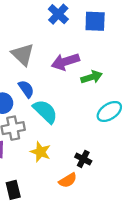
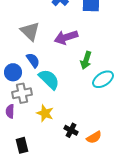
green arrow: (92, 77) -> (86, 60), moved, turned 126
black cross: (83, 159) -> (71, 130), moved
orange semicircle: (68, 180) -> (94, 137), moved

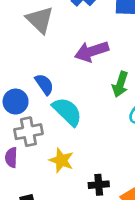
gray triangle: (30, 31) -> (40, 20), moved
black cross: (71, 130) -> (99, 185), turned -32

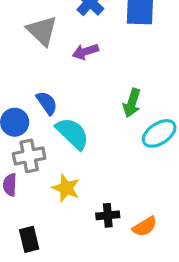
purple arrow: (92, 51) -> (85, 52), moved, size x0.7

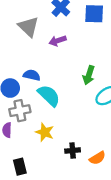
blue semicircle: (47, 103) -> (32, 75), turned -42

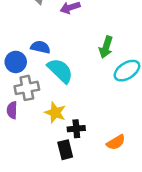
black cross: (73, 150) -> (76, 129), moved
black rectangle: (20, 167) -> (65, 150), moved

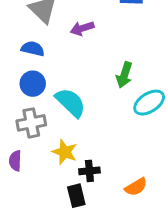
blue semicircle: (40, 47) -> (33, 49), moved
blue circle: (16, 62) -> (33, 84), moved
purple semicircle: (12, 110) -> (15, 161), moved

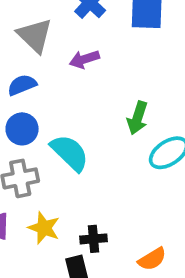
blue semicircle: (33, 49) -> (22, 85), turned -35
yellow star: (65, 152) -> (44, 228), moved

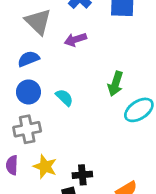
cyan semicircle: (70, 153) -> (64, 98), moved, size x0.6

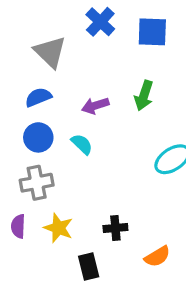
purple arrow: (75, 40) -> (95, 106), moved
green arrow: (115, 84) -> (144, 96), moved
black cross: (82, 175) -> (115, 228), moved

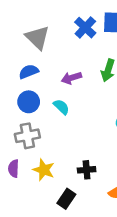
blue cross: (100, 22) -> (85, 28), moved
black rectangle: (89, 267) -> (66, 199), turned 48

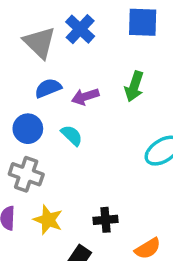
blue cross: (85, 28) -> (80, 29), moved
blue semicircle: (29, 72) -> (48, 88), moved
gray cross: (27, 136) -> (26, 174), turned 30

